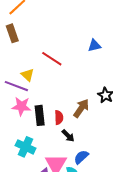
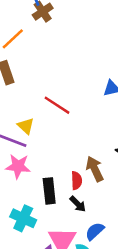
brown arrow: (81, 108) -> (95, 169), turned -60
black rectangle: (40, 115) -> (49, 191), moved
red semicircle: (59, 117) -> (76, 181), moved

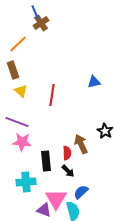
red line: (57, 105) -> (52, 95), turned 65
yellow triangle: (26, 126) -> (21, 91), moved
cyan cross: (23, 218) -> (26, 182), turned -30

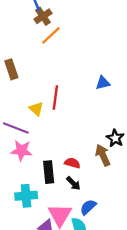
orange line: (18, 44) -> (51, 35), moved
yellow triangle: (21, 91) -> (36, 109), moved
brown arrow: (81, 144) -> (103, 155), moved
red semicircle: (67, 153) -> (72, 163), turned -72

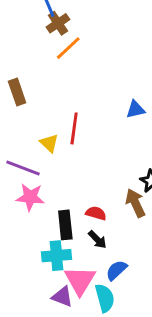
cyan cross: (26, 196) -> (57, 256), moved

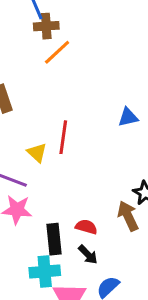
brown cross: (58, 23) -> (46, 26), turned 30

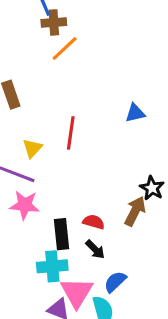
yellow triangle: (37, 153) -> (32, 148), moved, turned 30
brown arrow: (128, 216) -> (135, 211), turned 52

